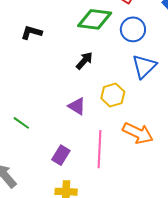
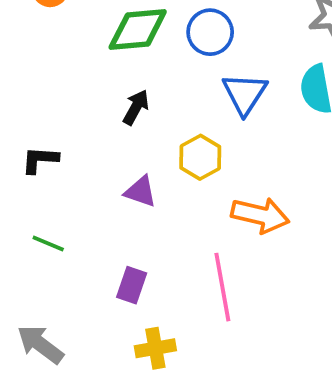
black L-shape: (31, 32) -> (40, 160), moved
pink line: (99, 149) -> (222, 287), moved

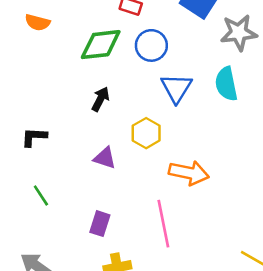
green line: (48, 244) -> (41, 196), turned 35

